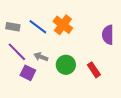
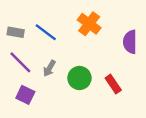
orange cross: (63, 25) -> (89, 24), moved
gray arrow: (41, 57) -> (49, 68), turned -80
purple square: (28, 73) -> (25, 95), moved

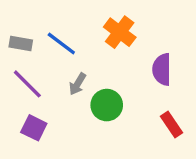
purple semicircle: (130, 42) -> (162, 69), moved
gray arrow: (49, 68) -> (78, 84), moved
red rectangle: (113, 84) -> (172, 125), moved

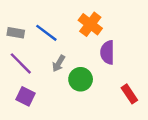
purple semicircle: (162, 69) -> (107, 52), moved

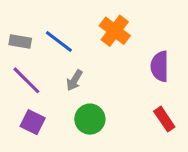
purple semicircle: (107, 52) -> (160, 66), moved
green circle: (81, 79) -> (90, 119), moved

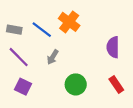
orange cross: (115, 31) -> (69, 22), moved
green circle: (90, 119) -> (76, 84), moved

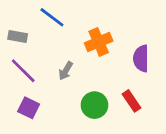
orange cross: (69, 22) -> (99, 42), moved, turned 30
blue line: (42, 30) -> (52, 17), moved
red rectangle: (116, 84) -> (132, 101), moved

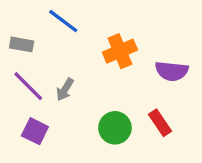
purple semicircle: (141, 58) -> (172, 71), turned -84
gray arrow: (66, 71) -> (65, 89), moved

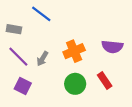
orange cross: (120, 51) -> (74, 51), moved

